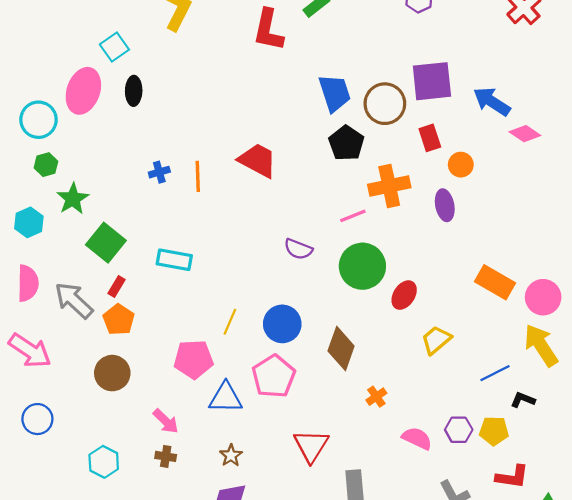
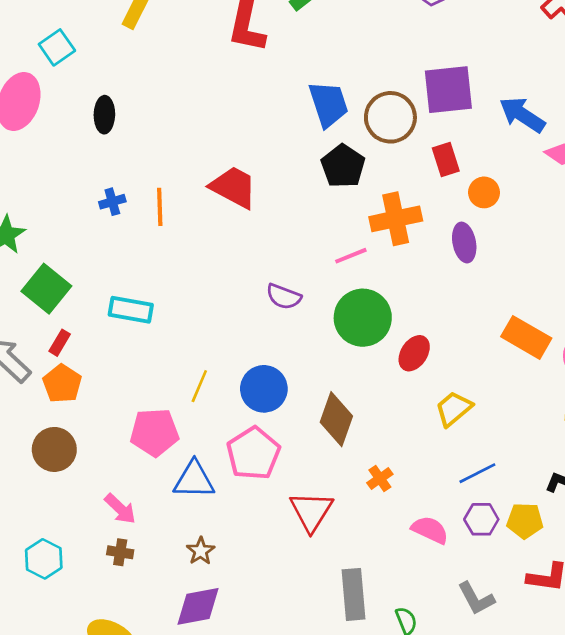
black ellipse: (134, 91) -> (104, 115), moved
blue line: (495, 373) -> (477, 473), moved
red triangle: (311, 446) -> (311, 511), moved

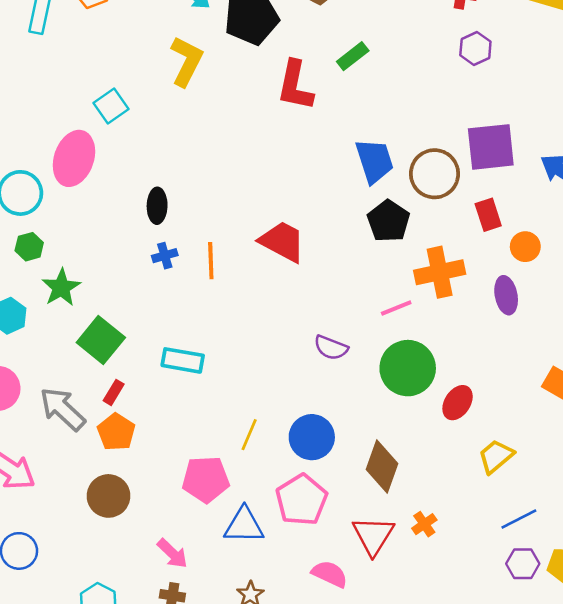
black ellipse: (104, 115) -> (157, 206), moved
red triangle: (311, 511) -> (373, 536), moved
pink semicircle: (430, 530) -> (330, 574), moved

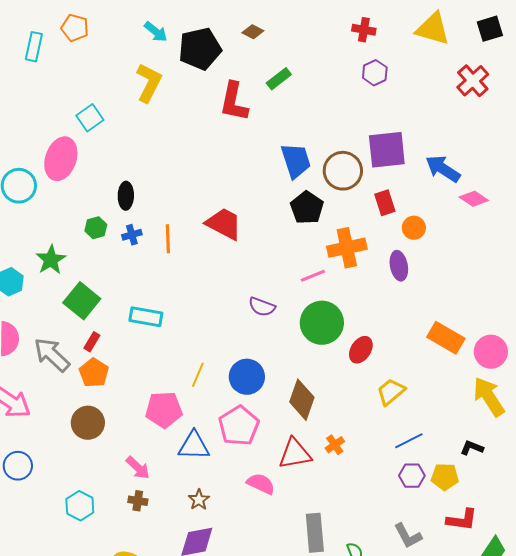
green hexagon: (29, 247) -> (96, 228), moved
red triangle: (373, 536) -> (295, 454), turned 48

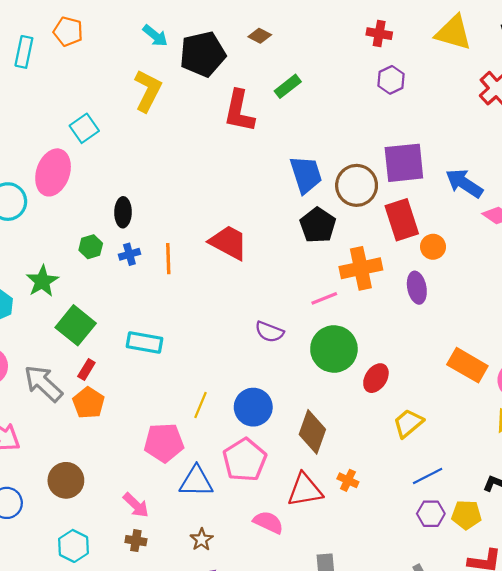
red rectangle: (385, 203) -> (402, 220), size x1.5
brown circle: (88, 423) -> (66, 480), moved
orange cross: (335, 445) -> (348, 480), turned -30

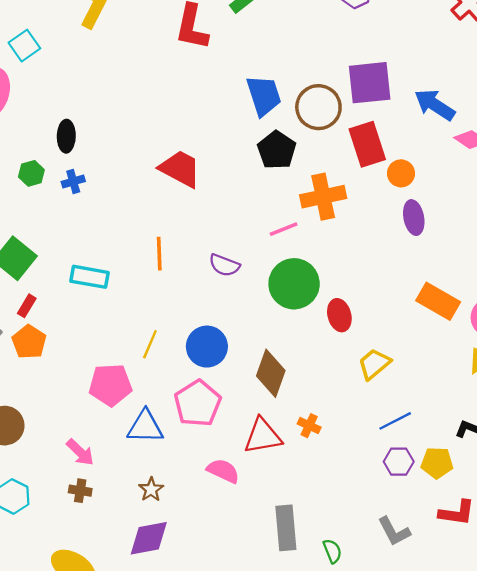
orange line: (168, 259) -> (159, 254), moved
purple ellipse: (417, 288) -> (414, 218), moved
red ellipse: (376, 378) -> (339, 315), turned -48

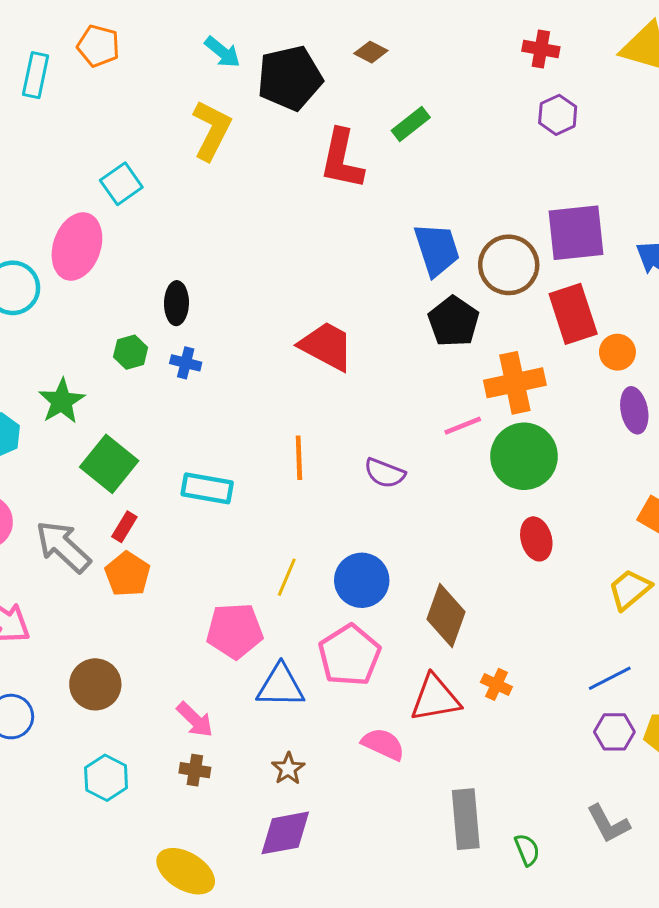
blue cross: (73, 182) -> (186, 363), turned 30
green circle: (294, 284) -> (524, 456), moved
yellow trapezoid: (374, 364) -> (630, 589), moved

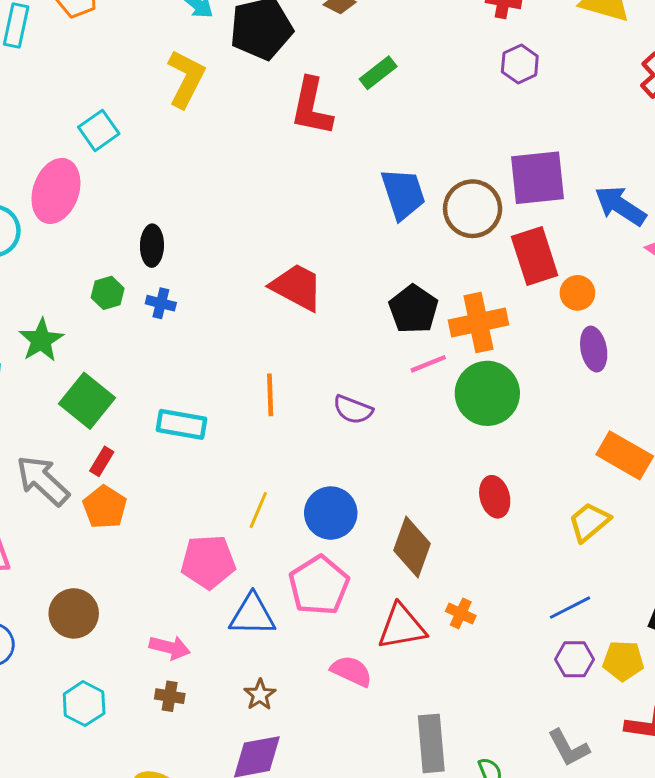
black pentagon: (454, 322) -> (413, 309), moved
red ellipse: (536, 539) -> (495, 497), moved
pink arrow: (195, 720) -> (170, 647), turned -30

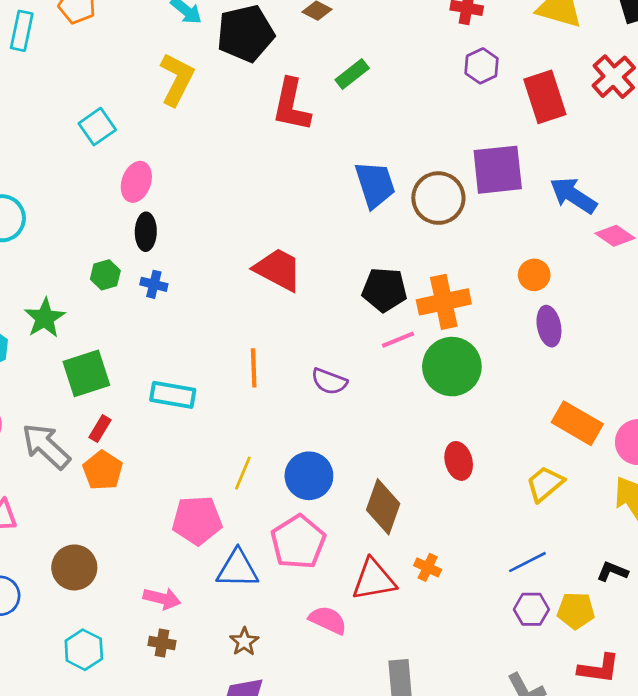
pink ellipse: (56, 191) -> (136, 182), moved, size x0.7
red rectangle: (535, 256) -> (545, 97), moved
black pentagon: (413, 309) -> (384, 290), turned -30
green square: (87, 401) -> (86, 373), turned 33

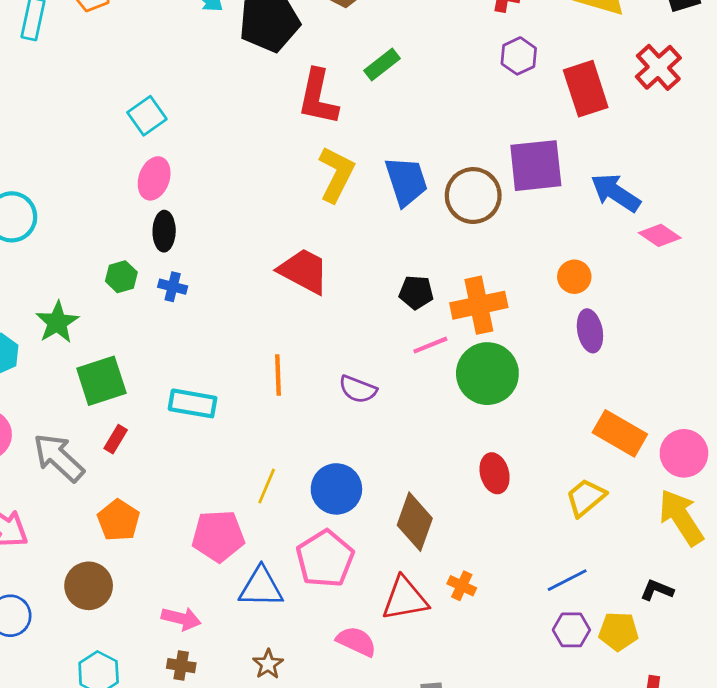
yellow L-shape: (177, 79) -> (336, 174), moved
cyan square: (97, 127) -> (147, 116), moved
black pentagon: (384, 290) -> (416, 292), size x0.7
orange pentagon: (103, 470) -> (118, 520), moved

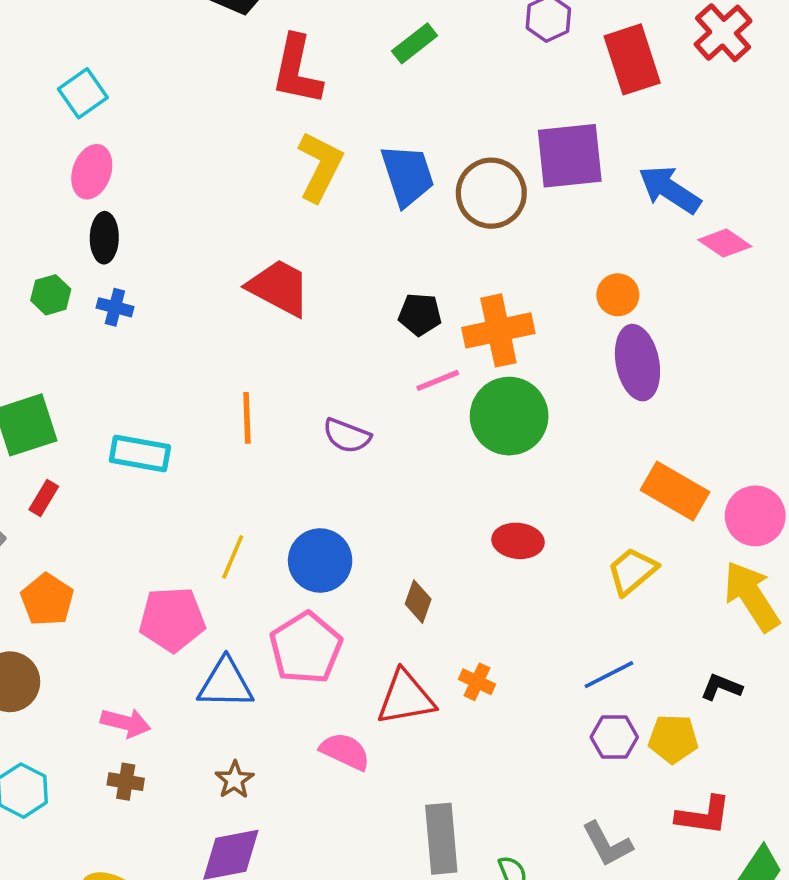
green rectangle: (382, 64) -> (415, 43), moved
purple ellipse: (590, 331) -> (637, 363), size x1.4
red ellipse: (495, 473) -> (518, 541), turned -69
brown diamond: (415, 522) -> (418, 602), size x0.6

